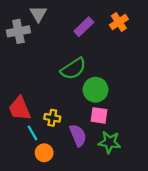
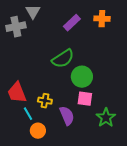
orange cross: (119, 22) -> (102, 19), turned 35
green star: (110, 142) -> (106, 118), moved, turned 30

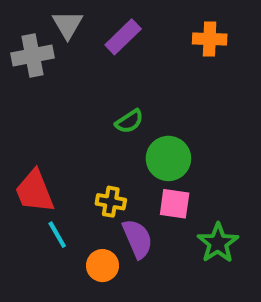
purple rectangle: (72, 23) -> (123, 37), moved
green semicircle: (63, 59) -> (129, 121), size x0.6
yellow cross: (45, 101) -> (111, 202), moved
orange circle: (38, 131) -> (103, 266), moved

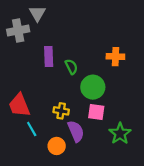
purple rectangle: (123, 37) -> (49, 57), moved, turned -48
orange cross: (210, 39) -> (115, 57), moved
green semicircle: (129, 121) -> (71, 67), turned -84

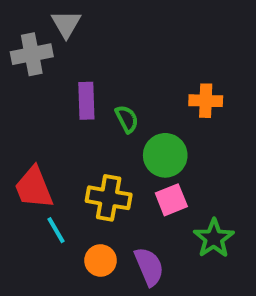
yellow cross: (61, 111) -> (109, 198), size x1.5
pink square: (96, 112) -> (171, 200), turned -30
purple semicircle: (76, 131) -> (149, 267), moved

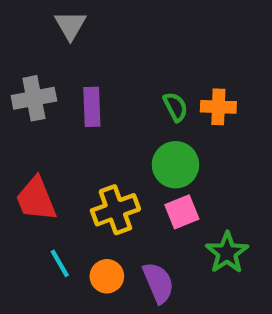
gray cross: (32, 54) -> (34, 98), moved
green semicircle: (127, 119) -> (175, 107), moved
yellow cross: (109, 198) -> (115, 210), turned -30
cyan line: (56, 230) -> (60, 263), moved

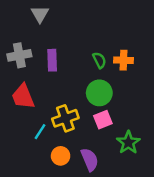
red trapezoid: (36, 199) -> (23, 97), moved
cyan line: (60, 263) -> (40, 132), moved, turned 63

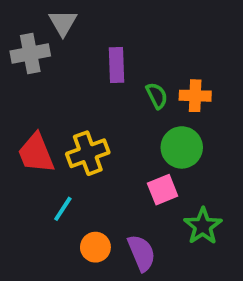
gray cross: (19, 55) -> (30, 53), moved
purple rectangle: (52, 60) -> (117, 65), moved
green circle: (99, 93) -> (182, 147), moved
yellow cross: (65, 118) -> (88, 153), moved

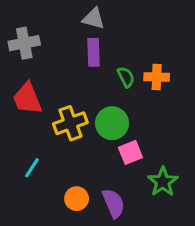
gray triangle: (63, 23) -> (94, 18), moved, turned -45
green circle: (182, 147) -> (112, 123), moved
red trapezoid: (36, 153) -> (27, 99), moved
cyan line: (63, 209) -> (32, 168), moved

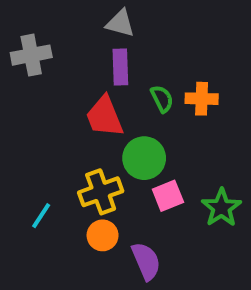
red trapezoid: (27, 99) -> (105, 117), moved
yellow cross: (70, 123) -> (101, 192), moved
green star: (163, 182) -> (221, 208), moved
orange circle: (77, 199) -> (103, 235), moved

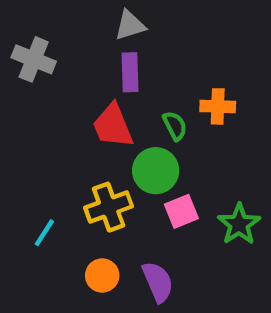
gray triangle: (120, 23) -> (130, 25), turned -32
gray cross: (31, 55) -> (34, 59), turned 33
green semicircle: (162, 99) -> (175, 126), moved
orange circle: (103, 235) -> (102, 276), moved

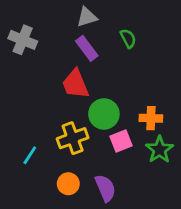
purple rectangle: (130, 72) -> (87, 48), turned -35
orange cross: (218, 106) -> (151, 118), moved
green semicircle: (175, 126) -> (128, 38), moved

